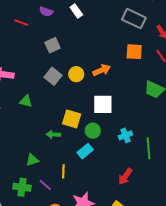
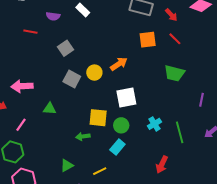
yellow line: (63, 171) -> (100, 171), turned 72

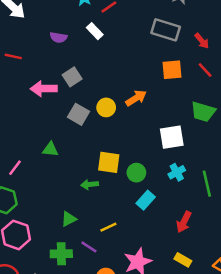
red line: (30, 32) -> (13, 56), moved
pink arrow: (22, 86) -> (44, 89), moved
white square: (126, 97) -> (172, 137), moved
cyan rectangle: (117, 147) -> (146, 200), moved

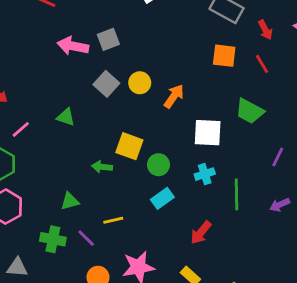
orange arrow: (136, 98) -> (174, 96), moved, turned -35

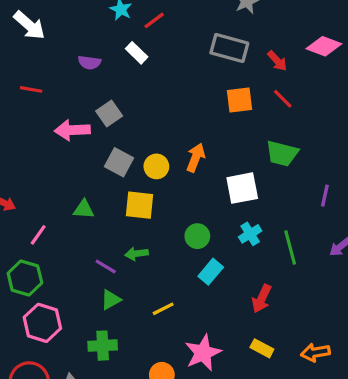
yellow circle: (140, 83) -> (156, 166), moved
yellow square: (129, 146) -> (139, 205), moved
purple line: (86, 238) -> (106, 266), moved

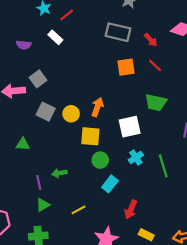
yellow square: (139, 205) -> (90, 136), moved
purple line: (106, 266) -> (39, 182), turned 48
red arrow: (262, 299) -> (131, 209), moved

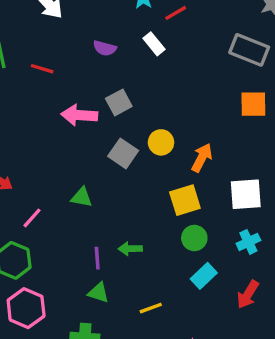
yellow circle: (71, 114) -> (161, 142), moved
yellow square: (90, 136) -> (185, 200), turned -30
green triangle: (43, 205) -> (98, 293), turned 40
red arrow: (131, 209) -> (248, 294), moved

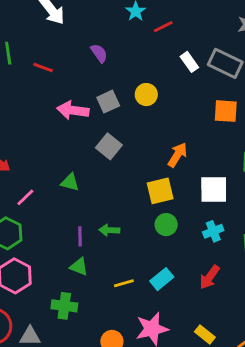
white rectangle: (154, 44) -> (189, 62), moved
purple semicircle: (105, 48) -> (99, 53), turned -144
yellow circle: (161, 142) -> (146, 95), moved
cyan rectangle: (204, 276) -> (162, 279), moved

